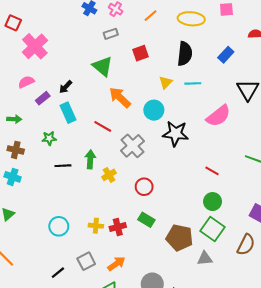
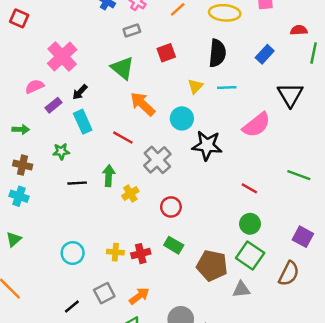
pink cross: (35, 46) -> (62, 56), moved

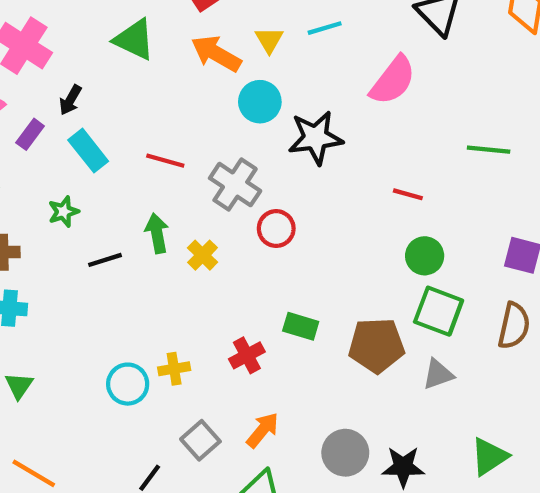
orange arrow: (143, 104) -> (216, 54), moved
red circle: (171, 207) -> (276, 229), moved
yellow cross: (115, 252) -> (174, 369), moved

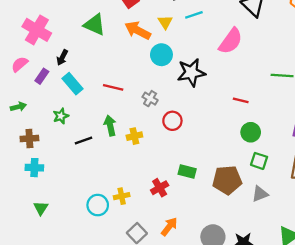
gray cross: (235, 185) -> (150, 99), size x0.6
yellow cross: (203, 255) -> (134, 136), turned 35
green square: (439, 311) -> (259, 161), size x0.7

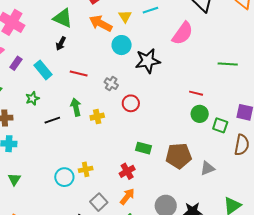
black arrow: (62, 57) -> (61, 43), moved
red line: (241, 100) -> (196, 93), moved
green square: (259, 161) -> (220, 125), moved
red cross: (160, 188) -> (127, 171), moved

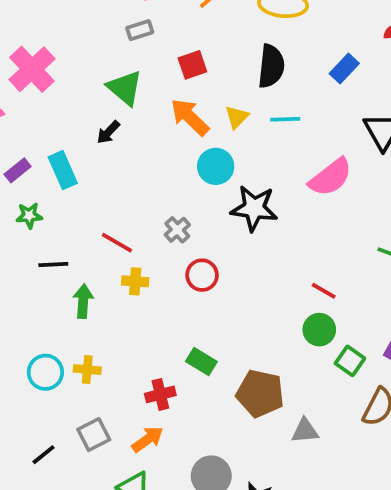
purple rectangle: (16, 63) -> (18, 170), moved
red line: (79, 74) -> (117, 243), moved
green arrow: (76, 107) -> (83, 301), moved

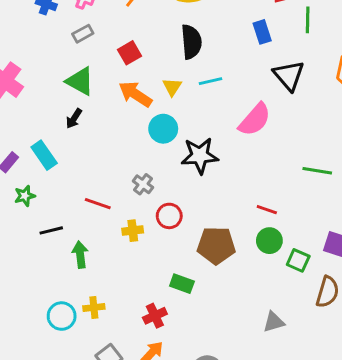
blue rectangle: (344, 68) -> (262, 32), moved, turned -50
yellow cross: (135, 281) -> (133, 231), moved
brown pentagon: (260, 393) -> (216, 245), moved

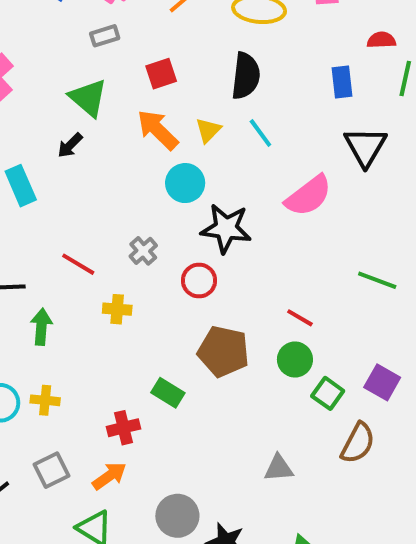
cyan line: (210, 81) -> (260, 133), turned 55
red circle: (169, 216) -> (199, 281), moved

